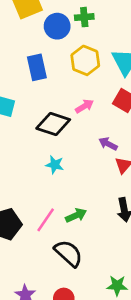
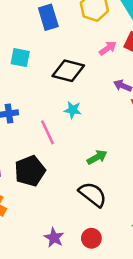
pink arrow: (84, 106) -> (108, 48), moved
pink line: (46, 220) -> (47, 132), moved, turned -55

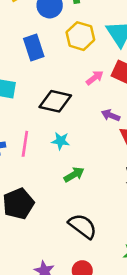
pink line: (47, 132) -> (25, 144), moved, turned 35
green arrow: (97, 157) -> (74, 175), moved

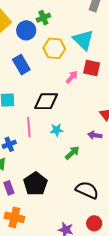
purple arrow: (111, 115) -> (95, 135), moved
pink line: (25, 144) -> (29, 127), moved

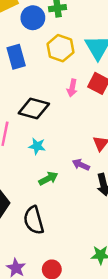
pink arrow: (72, 77) -> (72, 88), turned 136
black semicircle: (87, 190) -> (34, 220), moved, turned -145

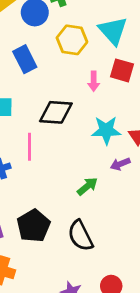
cyan star: (37, 146) -> (106, 130), moved, size x1.5
purple arrow: (81, 165) -> (120, 164), turned -35

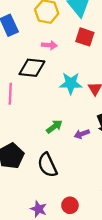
pink arrow: (94, 81) -> (49, 45), moved, turned -88
purple arrow: (120, 164) -> (82, 134), moved

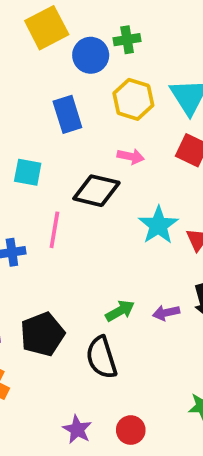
cyan star: (71, 83) -> (158, 225), turned 30
green arrow: (54, 127) -> (120, 311), moved

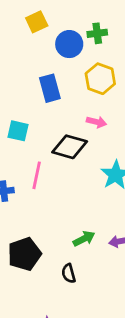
yellow square: (47, 28) -> (37, 22), size x0.7
black semicircle: (101, 357) -> (69, 273), size x0.6

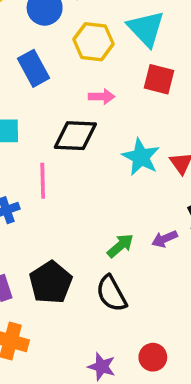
black semicircle: (69, 273) -> (111, 294), size x1.5

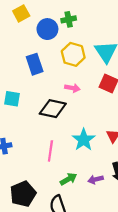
cyan star: (141, 157) -> (84, 140), moved
pink line: (43, 181) -> (50, 151), moved

